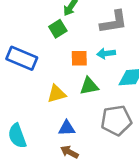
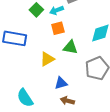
cyan arrow: (106, 53) -> (57, 10), moved
green triangle: (89, 86) -> (70, 47), turned 35

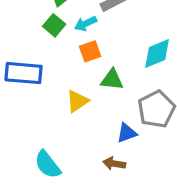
blue triangle: (61, 83) -> (127, 133), moved

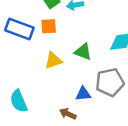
orange square: (90, 51) -> (49, 26), moved

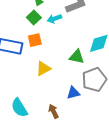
green triangle: (83, 52) -> (77, 57), moved
brown arrow: (68, 114) -> (53, 111), moved, turned 48

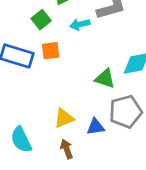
green square: (34, 17) -> (41, 20), moved
yellow triangle: (43, 69) -> (64, 118), moved

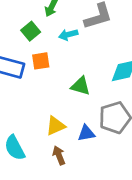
green triangle: (105, 79) -> (81, 86), moved

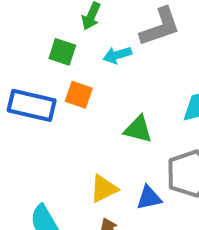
green square: (31, 31) -> (62, 52), turned -30
orange square: (41, 61) -> (79, 95), turned 30

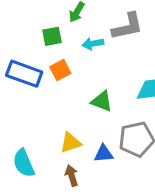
green square: (62, 52) -> (52, 36), turned -36
orange square: (79, 95) -> (60, 70), turned 36

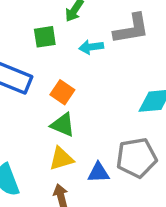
orange square: (60, 70) -> (62, 92), moved, turned -30
green triangle: (102, 101) -> (63, 125), moved

